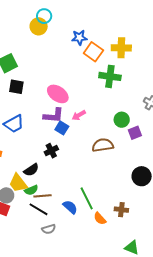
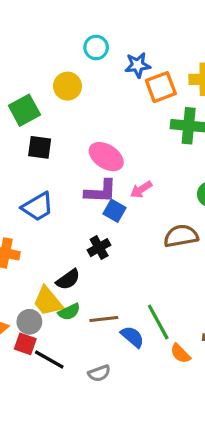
cyan circle: (44, 16) -> (96, 47), moved
yellow circle: (39, 26) -> (68, 86), moved
orange square: (93, 52) -> (161, 87), turned 36
brown line: (43, 196) -> (104, 319), moved
black line: (38, 209) -> (49, 359), moved

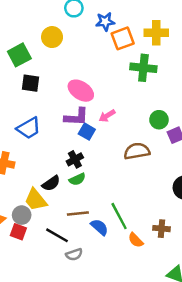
green semicircle: (69, 312) -> (77, 179), moved
black line: (49, 359) -> (57, 235), moved

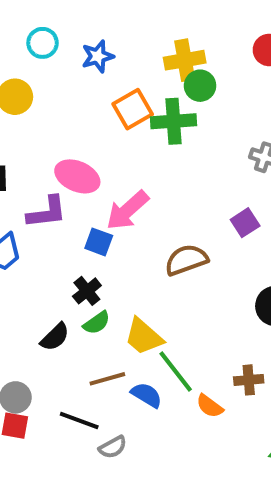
orange square: (123, 38) -> (133, 109), moved
pink arrow: (107, 116) -> (127, 210), size x1.6
purple L-shape: (76, 117) -> (47, 212), moved
green circle: (159, 120) -> (200, 86), moved
yellow trapezoid: (36, 200) -> (144, 337), moved

